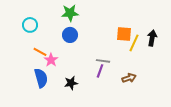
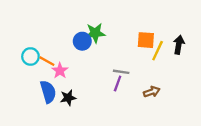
green star: (70, 13) -> (95, 33), moved
cyan circle: (30, 25) -> (30, 56), moved
black star: (71, 83) -> (68, 98), moved

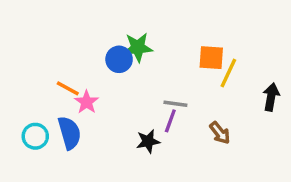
black arrow: (179, 45) -> (271, 97), moved
cyan circle: (30, 56) -> (35, 136), moved
brown arrow: (152, 92) -> (220, 133), turned 70
black star: (68, 98) -> (148, 141), moved

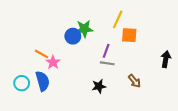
yellow line: (228, 73) -> (118, 19), moved
purple line: (170, 121) -> (106, 51), moved
black star: (148, 141) -> (99, 86), moved

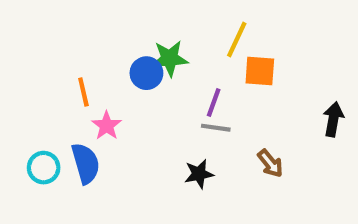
orange line: (41, 54) -> (83, 92), moved, turned 48

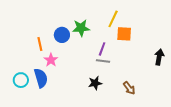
blue circle: (146, 73) -> (62, 35), moved
brown arrow: (270, 163) -> (129, 88), moved

